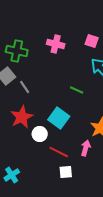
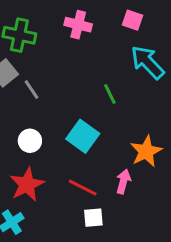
green line: (77, 90) -> (110, 94), turned 40
red star: (22, 117) -> (27, 184), moved
white circle: (40, 134) -> (30, 141), moved

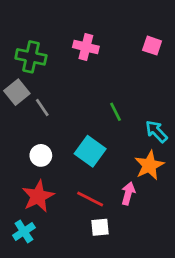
pink square: (132, 20) -> (152, 46), moved
cyan arrow: (148, 62) -> (156, 131), moved, size x0.7

